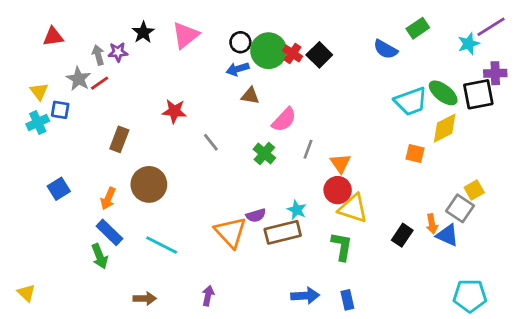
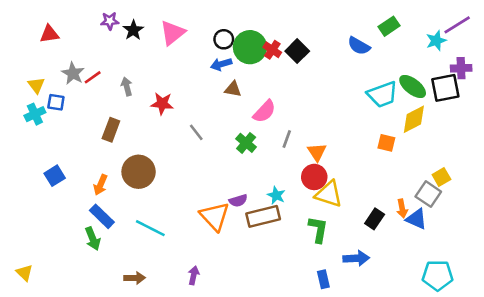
purple star: (118, 52) -> (110, 21), moved
gray arrow: (98, 55) -> (127, 87), moved
blue arrow: (305, 296) -> (356, 258), moved

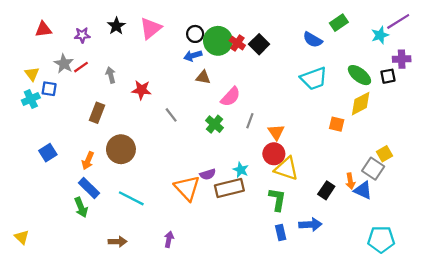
purple star: (110, 21) -> (82, 35), moved
black square: (445, 88) -> (388, 76), size x0.6
cyan trapezoid: (382, 94) -> (314, 78), moved
blue rectangle: (323, 279) -> (281, 233), moved

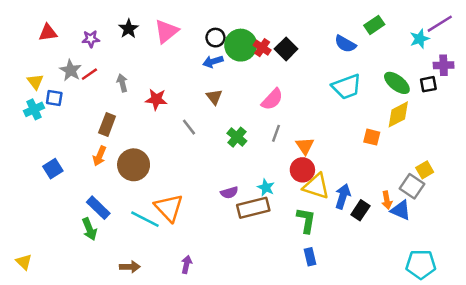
brown triangle: (203, 77) -> (214, 97), moved, turned 42
pink semicircle: (231, 97) -> (272, 99), moved
orange arrow: (88, 161) -> (100, 156), moved
orange triangle: (187, 188) -> (169, 208), moved
blue arrow: (310, 225) -> (343, 196), moved, turned -70

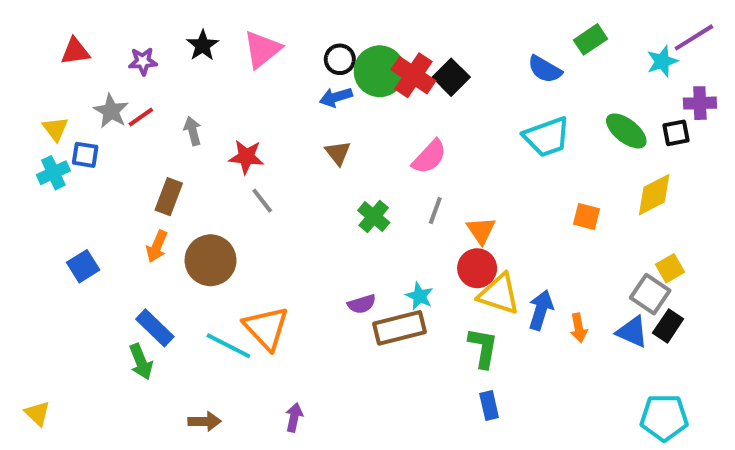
red cross: (262, 48) -> (413, 75), size x1.5
yellow diamond: (398, 114) -> (654, 195), moved
gray line: (189, 127) -> (262, 201), moved
orange arrow: (387, 200) -> (579, 328), moved
black rectangle: (360, 210) -> (668, 326), moved

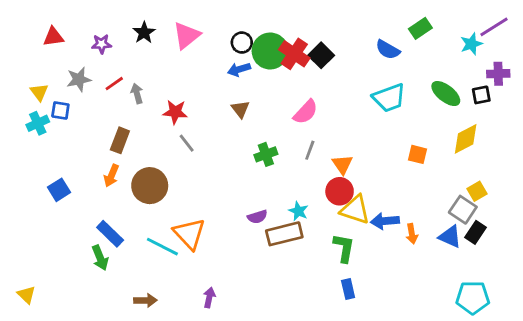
gray star: (111, 111) -> (79, 79), turned 30
red line: (141, 117) -> (114, 84), moved
green cross: (374, 216) -> (266, 154), turned 30
blue arrow: (541, 310) -> (385, 221), turned -112

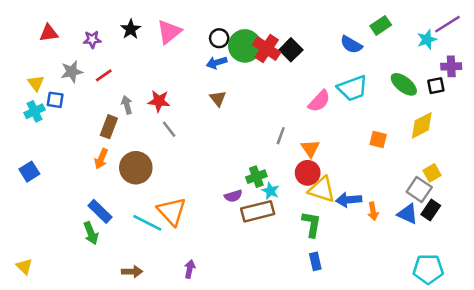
gray arrow: (137, 94) -> (127, 105), moved
pink semicircle: (306, 112) -> (319, 101), moved
green cross: (266, 154) -> (256, 177), moved
blue square: (59, 190) -> (29, 172), moved

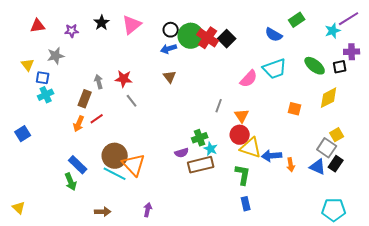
red line: (104, 75) -> (97, 119), moved
cyan cross: (35, 111) -> (46, 95), moved
brown circle: (136, 168) -> (115, 156), moved

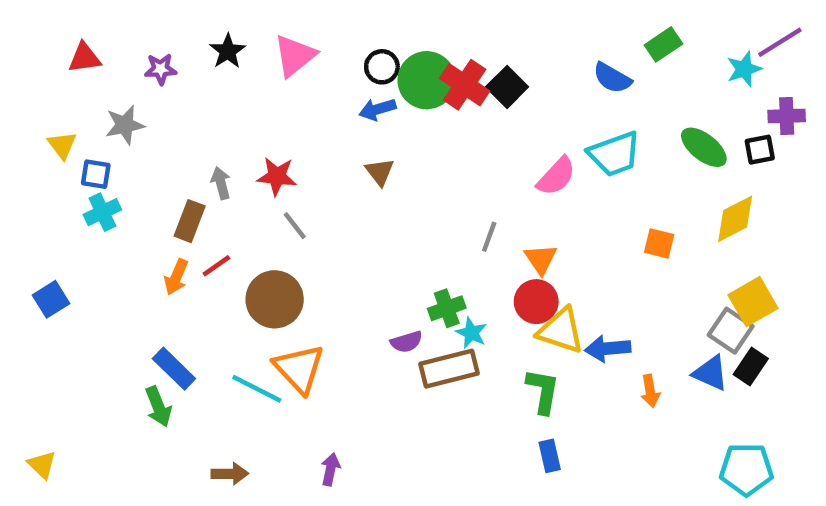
yellow square: (337, 135) -> (753, 302), size x1.5
brown circle: (115, 156) -> (275, 299), moved
orange arrow: (291, 165) -> (650, 391), moved

